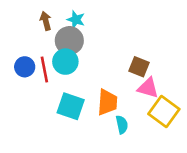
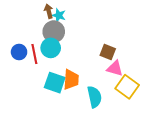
brown arrow: (46, 21) -> (49, 11), moved
orange trapezoid: (107, 102) -> (71, 80), moved
cyan semicircle: (122, 125) -> (95, 97), size x1.5

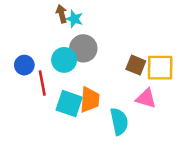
gray circle: (54, 32) -> (83, 48), moved
red line: (34, 54) -> (42, 83), moved
pink triangle: (115, 68) -> (146, 98), moved
yellow square: (127, 87) -> (160, 68), moved, turned -35

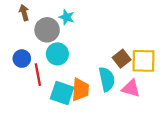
brown arrow: (61, 14) -> (24, 13), moved
gray circle: (83, 48) -> (47, 30), moved
brown square: (136, 65) -> (122, 59), turned 30
cyan semicircle: (119, 121) -> (107, 79), moved

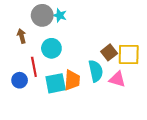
brown arrow: (24, 13) -> (22, 36), moved
gray circle: (47, 30) -> (42, 15), moved
blue circle: (22, 59) -> (20, 80), moved
cyan square: (62, 93) -> (56, 83), turned -30

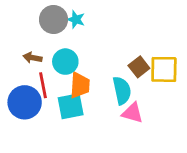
brown arrow: (22, 36) -> (32, 58), moved, turned -64
pink triangle: (117, 79) -> (132, 113), moved
blue circle: (20, 80) -> (25, 102), size x1.6
orange trapezoid: (72, 80) -> (80, 85), moved

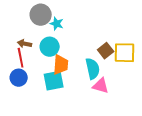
cyan star: (76, 19) -> (57, 24), moved
red line: (43, 85) -> (21, 58), moved
blue circle: (25, 102) -> (19, 78), size x0.7

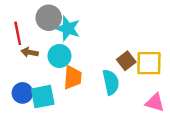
cyan star: (57, 24) -> (68, 28), size x1.5
red line: (21, 58) -> (18, 33), moved
cyan square: (54, 81) -> (43, 97), moved
pink triangle: (101, 86) -> (155, 102), moved

